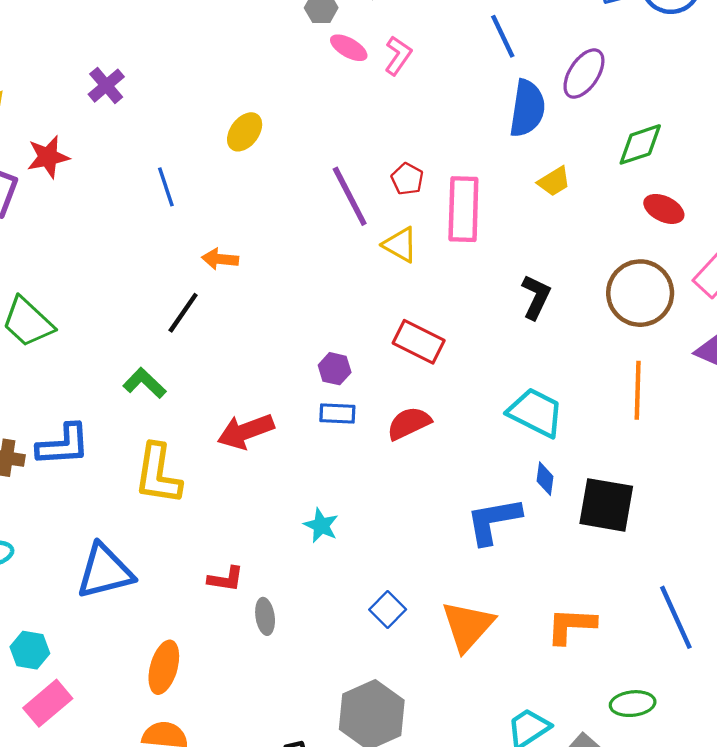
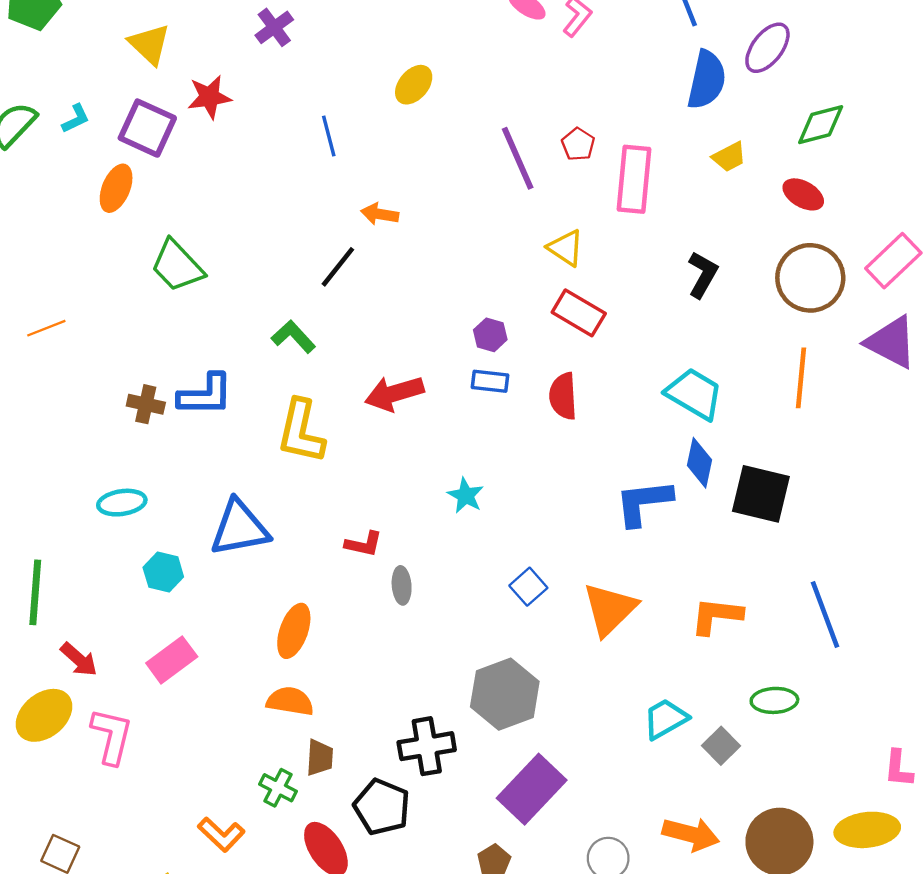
red ellipse: (664, 209) -> (803, 194), moved
yellow triangle: (400, 245) -> (566, 248), moved
red semicircle: (409, 423) -> (563, 396), turned -72
blue diamond: (545, 479) -> (700, 463), size x1.4
cyan hexagon: (30, 650) -> (163, 572), moved

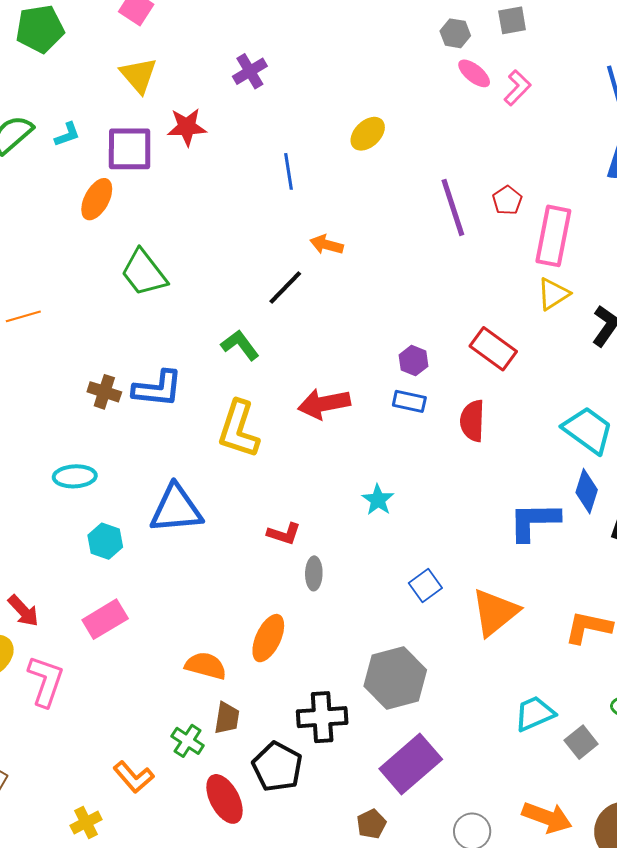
purple square: (147, 128) -> (130, 149), turned -30
yellow triangle: (566, 248) -> (553, 294), moved, turned 48
orange ellipse: (294, 631) -> (268, 638), moved

